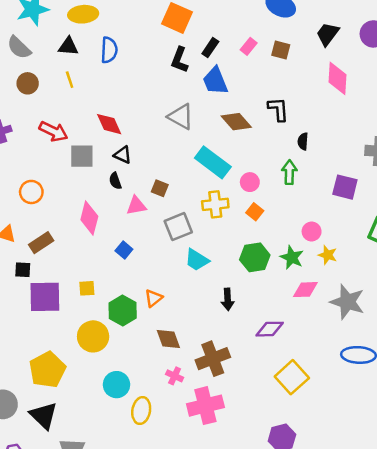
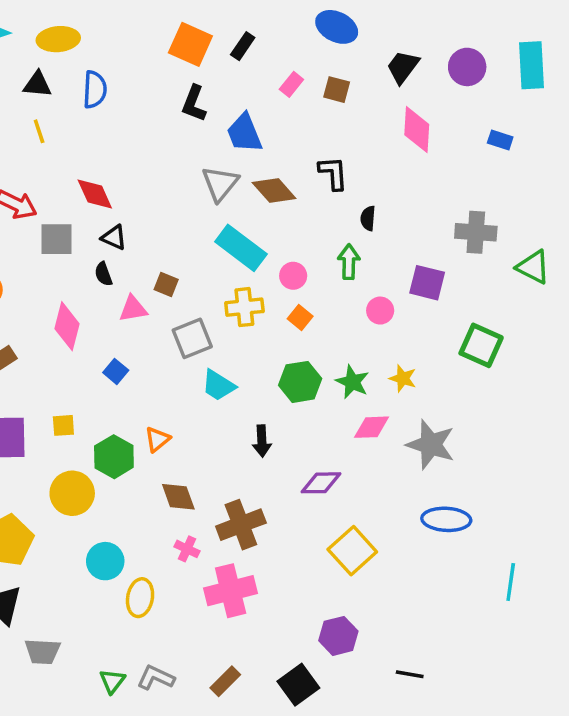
black rectangle: (210, 48) -> (243, 46), moved
gray triangle: (181, 117) -> (220, 184), moved, turned 40
pink circle: (312, 232) -> (380, 311), moved

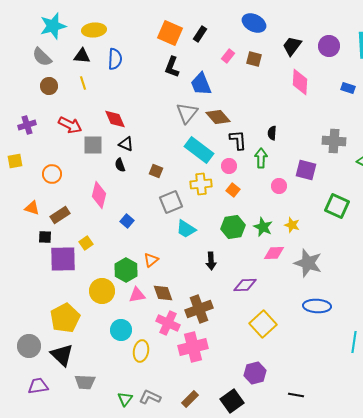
black L-shape: (333, 173) -> (238, 140), moved
pink triangle: (133, 309) -> (137, 295), moved
yellow square: (63, 425) -> (86, 243), moved, turned -32
pink cross: (187, 549) -> (168, 323), size x1.6

